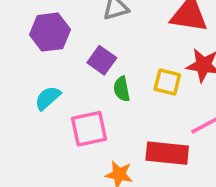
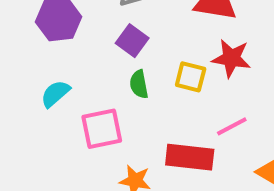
purple square: (102, 60) -> (132, 41), moved

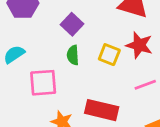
pink line: (232, 126) -> (145, 85), moved

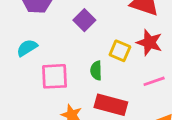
green semicircle: (73, 55) -> (96, 71), moved

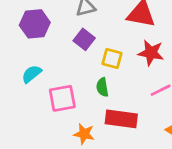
yellow square: (120, 51) -> (112, 58), moved

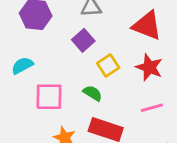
yellow square: (112, 58) -> (108, 65), turned 30
green semicircle: (102, 87) -> (93, 93), turned 120

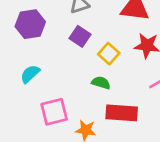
pink square: (49, 97) -> (54, 112), moved

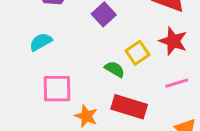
yellow square: (109, 54) -> (137, 53), moved

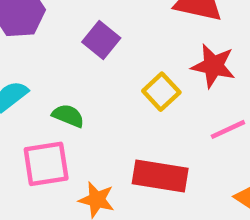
green semicircle: (115, 69) -> (68, 116), moved

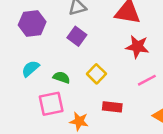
yellow square: (161, 92) -> (97, 74), moved
red rectangle: (160, 176) -> (112, 107), size x0.7

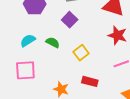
green semicircle: (61, 77) -> (53, 42), moved
pink square: (51, 104) -> (25, 70), moved

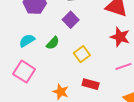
green semicircle: (53, 42) -> (53, 43), turned 104
pink square: (25, 70) -> (24, 72), turned 35

